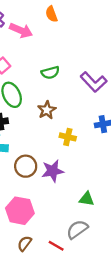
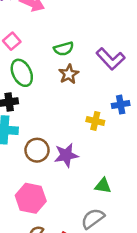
brown star: (47, 110) -> (69, 74), moved
yellow cross: (68, 137) -> (95, 121), moved

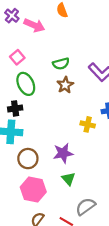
brown circle: (37, 150) -> (28, 159), moved
green triangle: (103, 186) -> (68, 179), moved, turned 40

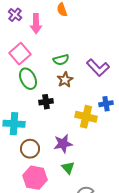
pink arrow: (34, 25) -> (36, 24), turned 66
pink square: (17, 57) -> (20, 54), size x1.5
black cross: (15, 108) -> (46, 102), moved
yellow cross: (88, 124) -> (86, 117), size x1.5

